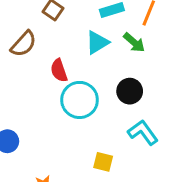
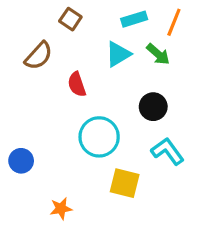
cyan circle: (80, 100) -> (99, 137), moved
yellow square: (103, 162) -> (125, 183), size x1.4

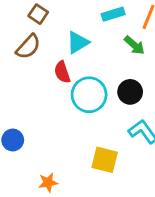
brown square: (70, 19) -> (38, 14), moved
cyan triangle: (118, 54) -> (78, 42), moved
cyan circle: (99, 137) -> (89, 95), moved

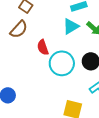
cyan triangle: (78, 42) -> (71, 26), moved

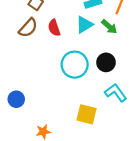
red semicircle: (43, 47) -> (54, 28), moved

